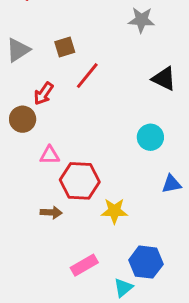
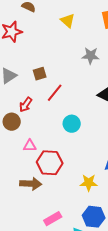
cyan circle: (150, 137) -> (72, 124), moved
yellow star: (114, 211) -> (89, 183), moved
brown arrow: (51, 212) -> (31, 184), size x1.5

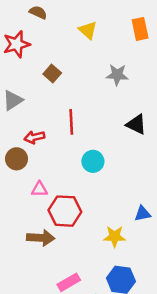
brown square: (40, 74) -> (52, 73), moved, turned -32
red line: (55, 93) -> (71, 122), turned -42
red arrow: (26, 105) -> (34, 137), turned 42

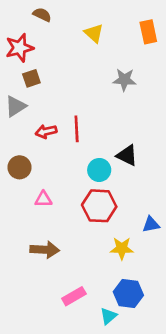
brown square: (52, 73) -> (31, 78), moved, turned 30
black triangle: (136, 124) -> (127, 155), moved
red arrow: (34, 137) -> (46, 131), moved
red hexagon: (65, 211) -> (99, 206), moved

